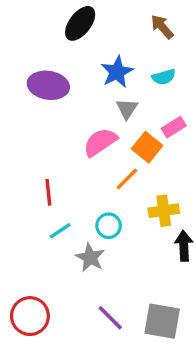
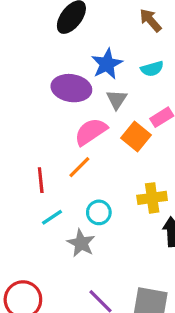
purple ellipse: (48, 85) -> (71, 88), moved
orange line: (127, 179) -> (79, 167), moved

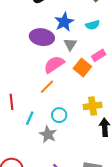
red line: (41, 180) -> (12, 102), moved
cyan line: (52, 217) -> (30, 118), turned -32

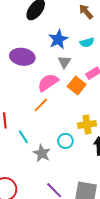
purple ellipse: (42, 37) -> (22, 57), moved
cyan circle: (59, 115) -> (65, 141), moved
cyan line: (30, 118) -> (23, 137), turned -56

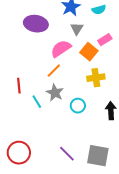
yellow cross: (87, 125) -> (96, 78), moved
gray star: (42, 153) -> (55, 93), moved

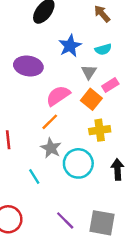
gray triangle: (77, 29) -> (89, 72), moved
cyan line: (37, 102) -> (34, 177), moved
cyan circle: (78, 106) -> (78, 163), size x1.6

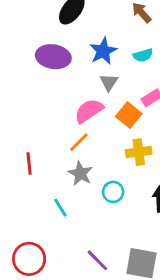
purple ellipse: (28, 66) -> (53, 57), moved
gray triangle: (89, 72) -> (109, 82), moved
cyan circle: (78, 163) -> (113, 192), size x0.6

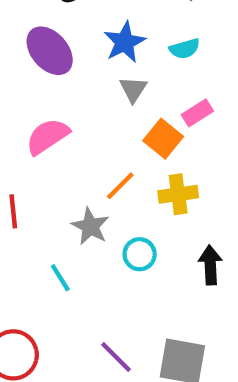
purple ellipse: (53, 57) -> (50, 51), turned 40
pink semicircle: (89, 111) -> (47, 136), moved
orange line: (79, 142) -> (120, 186), moved

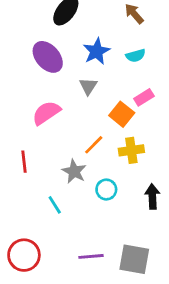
gray triangle: (133, 89) -> (88, 86), moved
purple line: (116, 357) -> (91, 256), turned -50

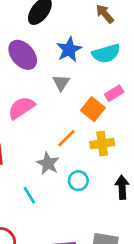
cyan semicircle: (136, 56) -> (106, 53), size x1.5

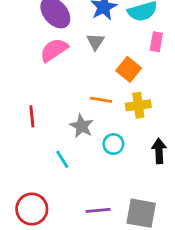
pink rectangle: (114, 93) -> (156, 42), moved, turned -48
pink semicircle: (21, 108) -> (54, 50), moved
orange line: (66, 138) -> (101, 100), turned 54

